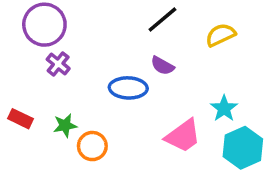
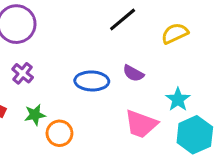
purple cross: (58, 64) -> (23, 73), moved
purple semicircle: (162, 66) -> (133, 73), moved
pink trapezoid: (183, 136) -> (141, 124), turned 56

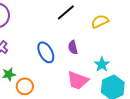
purple semicircle: (133, 73) -> (73, 47), turned 48
blue ellipse: (92, 81) -> (46, 52), turned 60

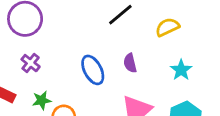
cyan star: (102, 64) -> (181, 70), moved

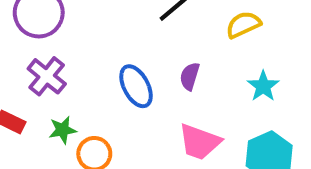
purple cross: (31, 63) -> (47, 76), size x1.4
purple semicircle: (130, 63) -> (190, 76), turned 30

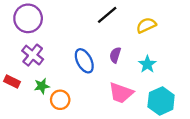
cyan star: (263, 86) -> (147, 64), moved

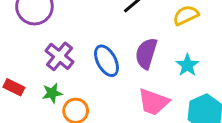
purple cross: (33, 55) -> (59, 56), moved
purple semicircle: (115, 55) -> (146, 53), size x1.5

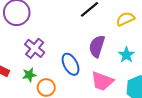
blue ellipse: (106, 61) -> (71, 64), moved

